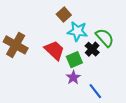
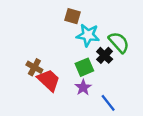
brown square: (64, 15) -> (72, 16), turned -32
brown cross: (16, 45) -> (34, 67), moved, size x0.6
red trapezoid: (54, 50) -> (49, 80), moved

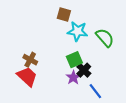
black cross: (105, 55) -> (84, 70), moved
red trapezoid: (49, 80) -> (27, 76), moved

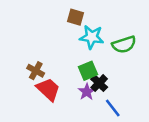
green semicircle: (105, 38) -> (124, 45), turned 114
red trapezoid: (27, 76) -> (48, 89), moved

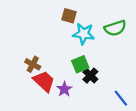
green semicircle: (124, 45) -> (115, 28), moved
purple star: (87, 92) -> (64, 89), moved
blue line: (113, 108) -> (121, 98), moved

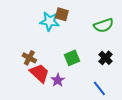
cyan star: (84, 34) -> (50, 21), moved
black cross: (90, 76) -> (105, 58), moved
blue line: (121, 98) -> (99, 88), moved

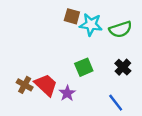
cyan star: (50, 21) -> (91, 25), moved
brown cross: (29, 58) -> (25, 85), moved

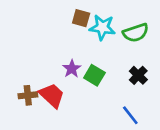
green square: (84, 67) -> (94, 75), turned -36
brown cross: (25, 85) -> (28, 95), turned -35
purple star: (67, 93) -> (72, 69), moved

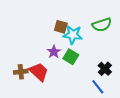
brown square: (81, 18) -> (61, 27), moved
cyan star: (102, 27) -> (73, 35), moved
black cross: (138, 75) -> (105, 69), moved

